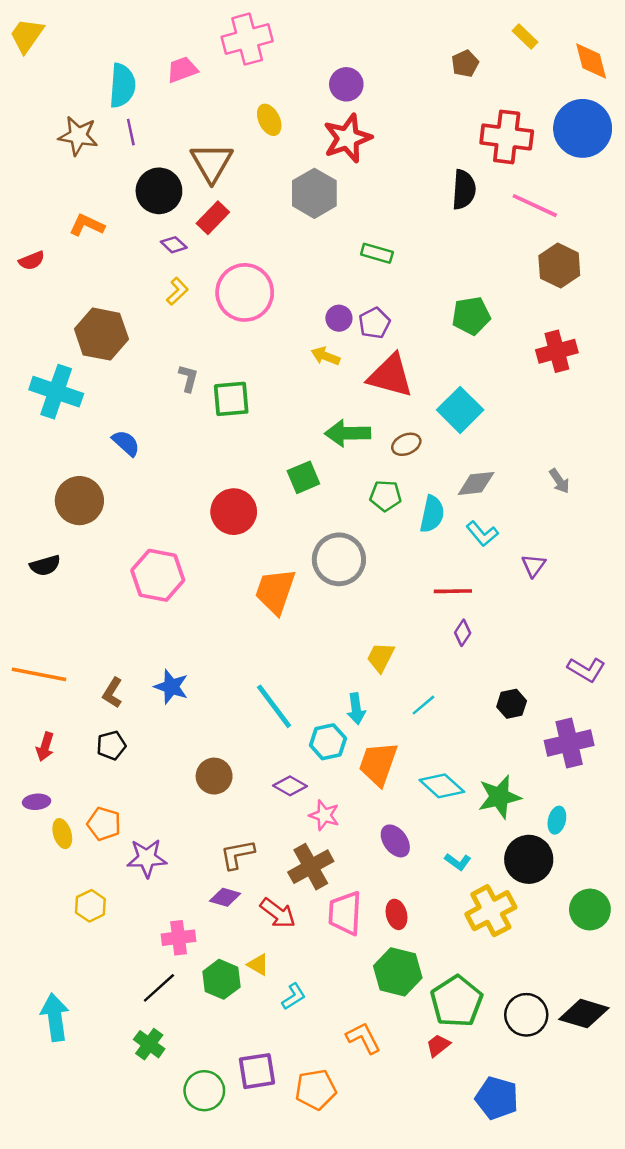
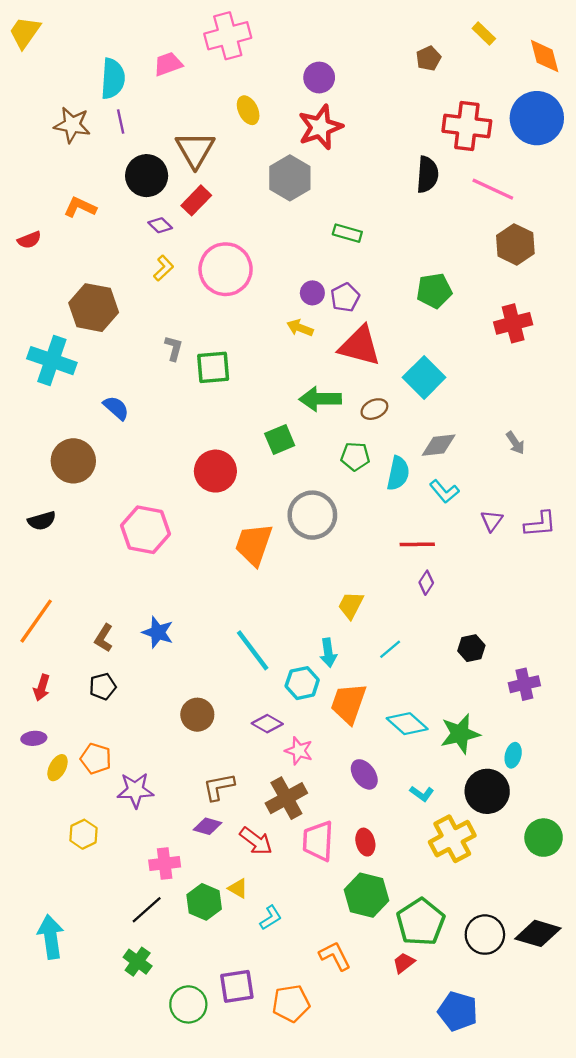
purple L-shape: (586, 670) -> (540, 524), moved, turned -36
orange line: (39, 674) -> (36, 621), turned -66
purple cross: (569, 743) -> (524, 684), size x0.7
yellow ellipse: (62, 834) -> (58, 768), turned 45

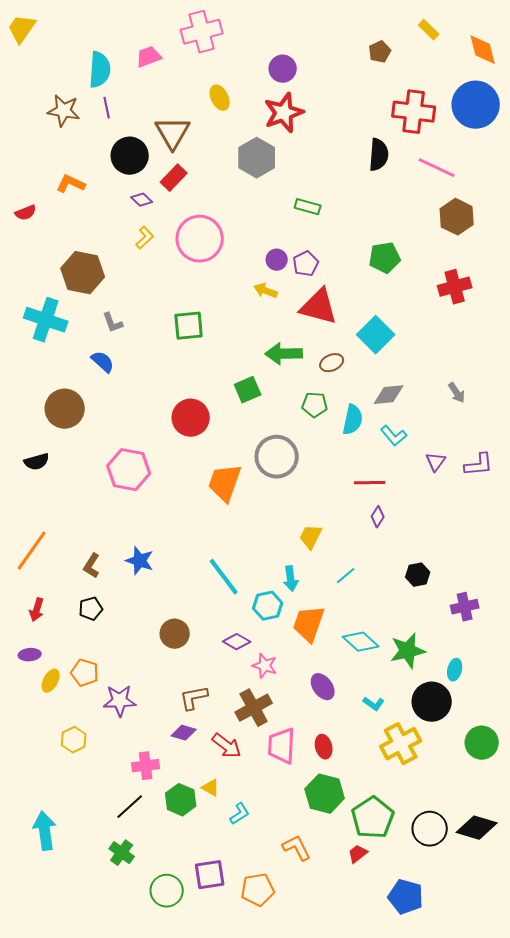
gray L-shape: (174, 348) -> (113, 323), moved, turned 145

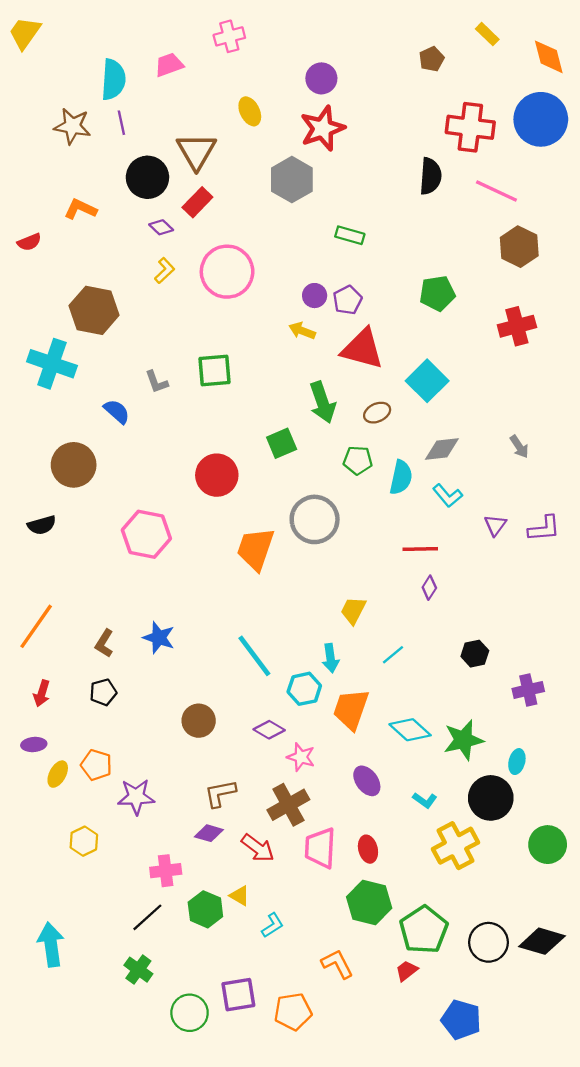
pink cross: (202, 32) -> (229, 36), size x0.7
gray L-shape: (113, 323) -> (157, 382), moved
green arrow: (284, 354) -> (323, 402), turned -108

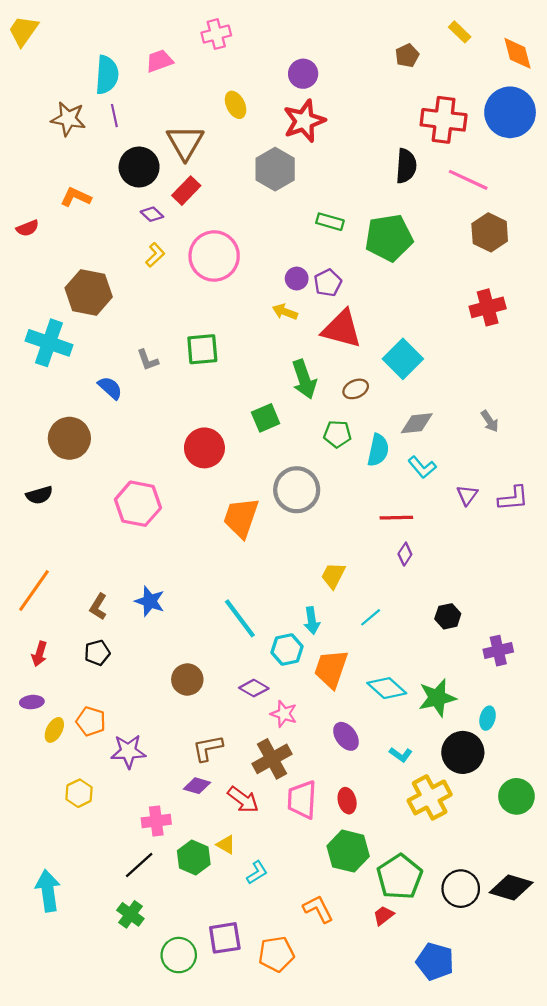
green pentagon: (437, 293) -> (389, 238), moved, size x1.4

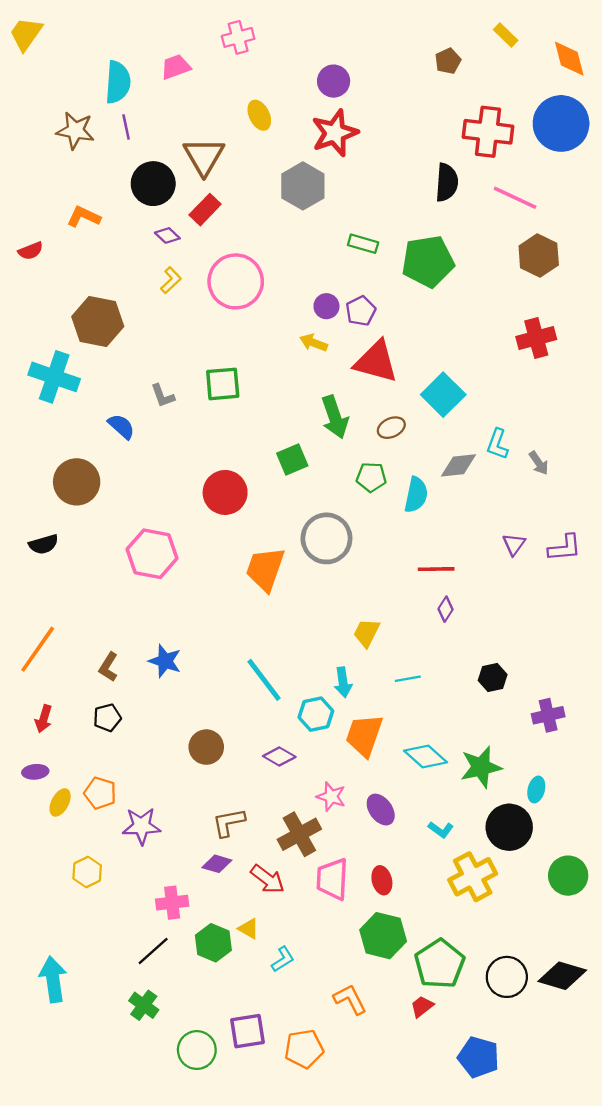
cyan L-shape: (422, 467) -> (497, 444), moved, turned 60
cyan line: (371, 617) -> (408, 679), turned 30
pink star: (284, 714) -> (331, 797), moved

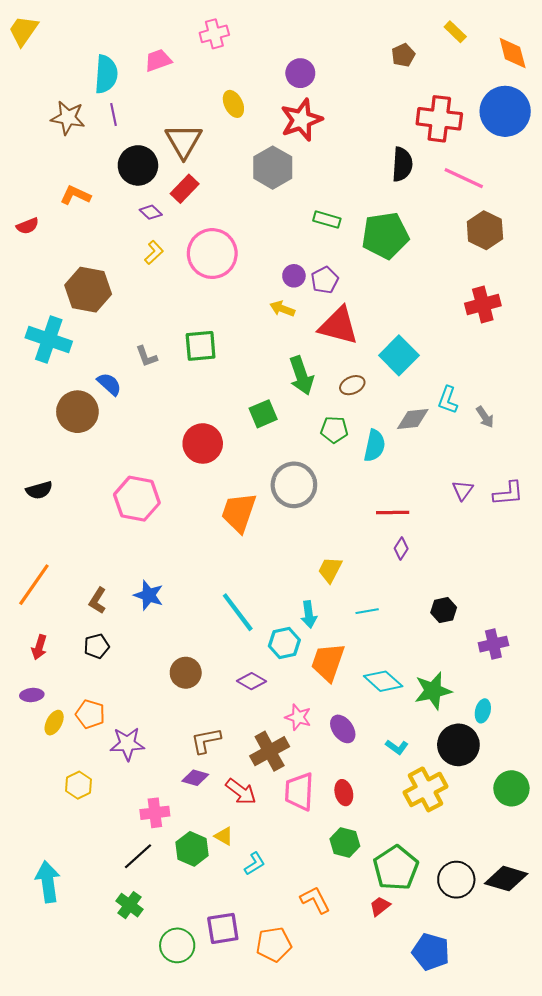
brown circle: (77, 482) -> (77, 412), moved
green hexagon: (383, 936) -> (345, 842), size x0.7

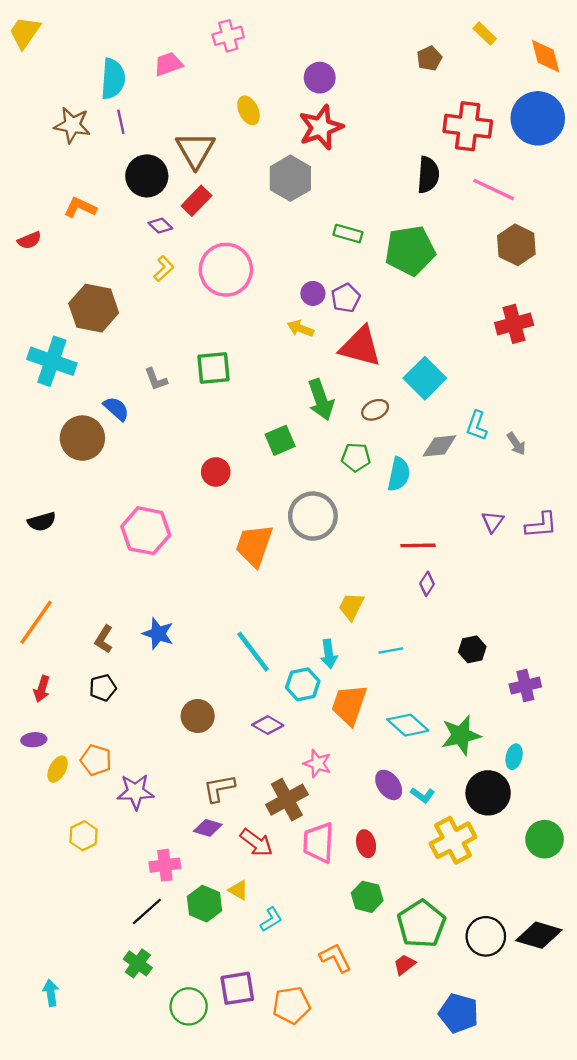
red circle: (203, 443) -> (216, 472), size x0.7
purple ellipse: (343, 729) -> (389, 785), moved
cyan arrow: (48, 882) -> (51, 993), moved, size x0.6

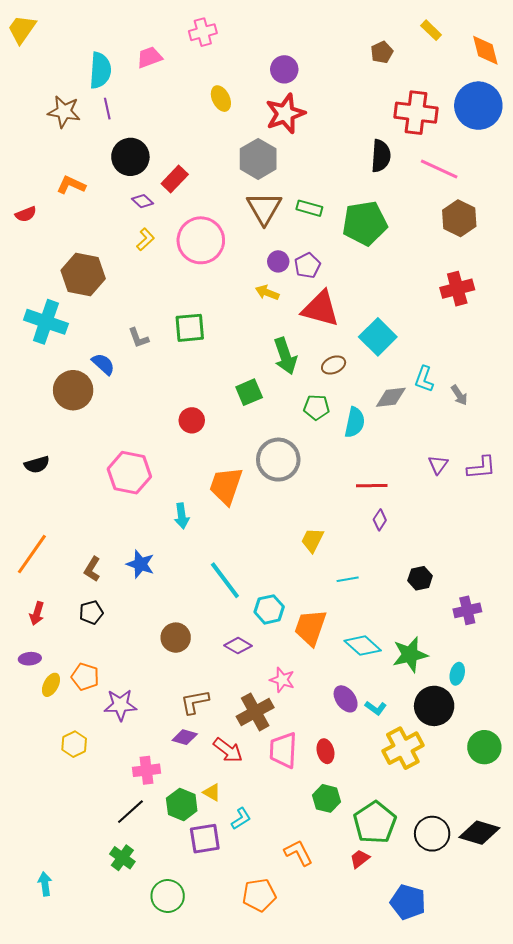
brown triangle: (195, 150) -> (264, 208), moved
cyan arrow: (329, 654) -> (182, 516), moved
purple square: (237, 988) -> (205, 839), moved

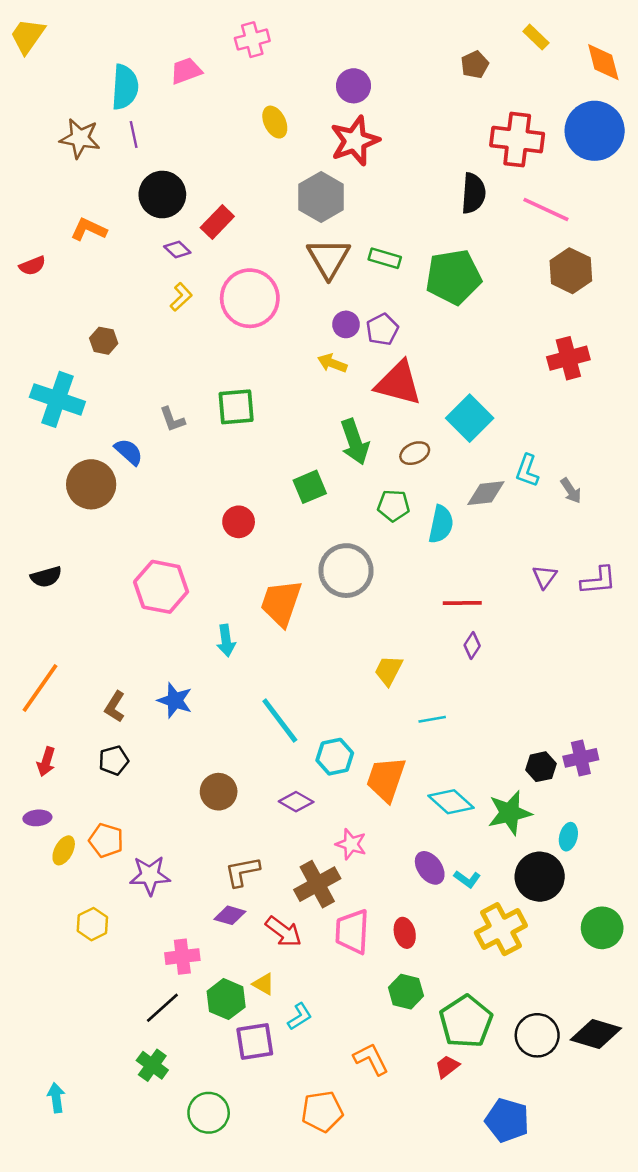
brown hexagon: (83, 275) -> (104, 341), size x0.5
black hexagon: (420, 578) -> (541, 767), moved

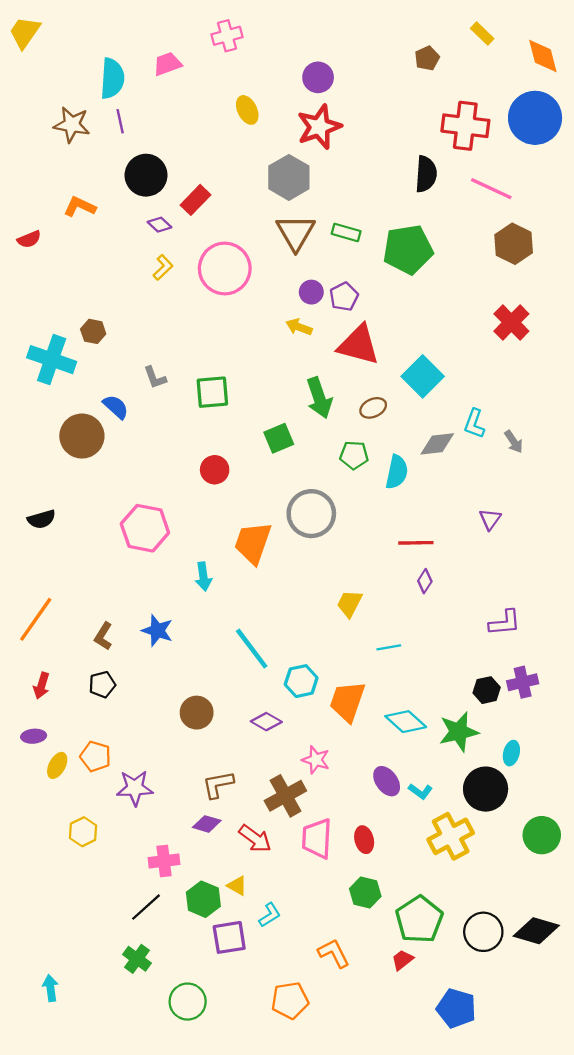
brown hexagon: (104, 341) -> (93, 331), moved
red cross: (568, 358) -> (511, 322), turned -30
green square: (236, 407) -> (212, 392), moved
purple L-shape: (598, 581) -> (505, 623), moved

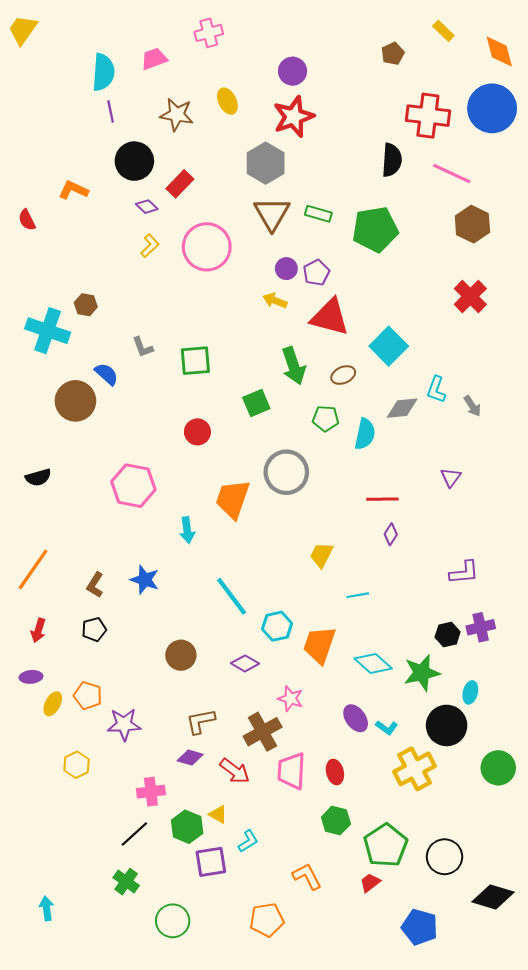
brown star: (72, 125) -> (177, 115), moved
red semicircle: (29, 239) -> (27, 220), turned 85
black diamond: (536, 931) -> (493, 897), moved

